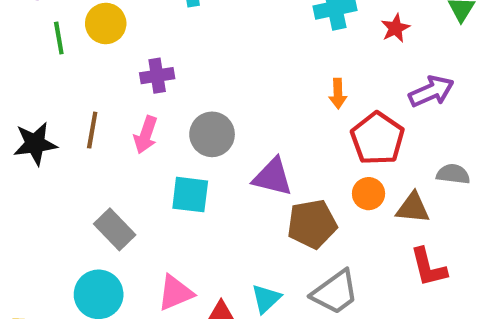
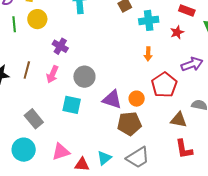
purple cross: (157, 76) -> (60, 46), turned 35
orange arrow: (338, 94) -> (148, 54), moved
orange circle: (369, 194) -> (137, 99), moved

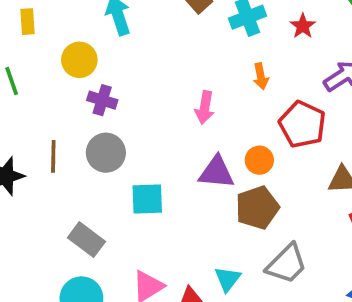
yellow circle: (37, 19) -> (79, 60), moved
pink arrow: (52, 74) -> (205, 108), moved
gray circle: (84, 77) -> (106, 153), moved

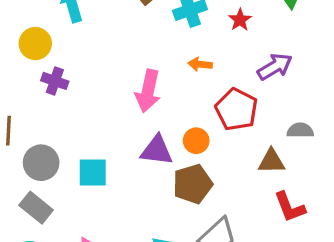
orange arrow: (261, 76) -> (200, 64), turned 105
pink arrow: (205, 108) -> (148, 91), size x1.4
gray circle: (106, 153) -> (41, 163), moved

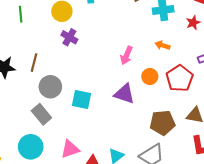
pink arrow: (148, 91) -> (126, 55), size x0.7
orange circle: (196, 141) -> (150, 77), moved
brown pentagon: (193, 184) -> (162, 123), moved

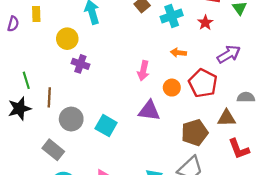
green line: (21, 14) -> (26, 80), moved
cyan square: (82, 99) -> (106, 126), turned 30
gray rectangle: (41, 114) -> (53, 150), moved

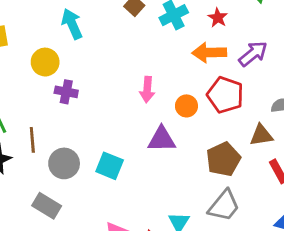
orange arrow: (178, 53) -> (209, 53), moved, size x1.6

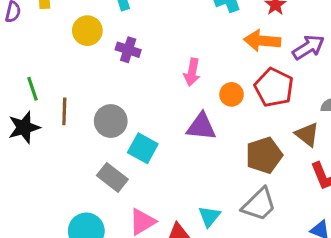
purple cross: (66, 92) -> (128, 50), moved
brown triangle: (261, 135) -> (307, 134), turned 40
gray circle: (64, 163) -> (111, 121), moved
gray rectangle: (47, 206) -> (112, 177), moved

